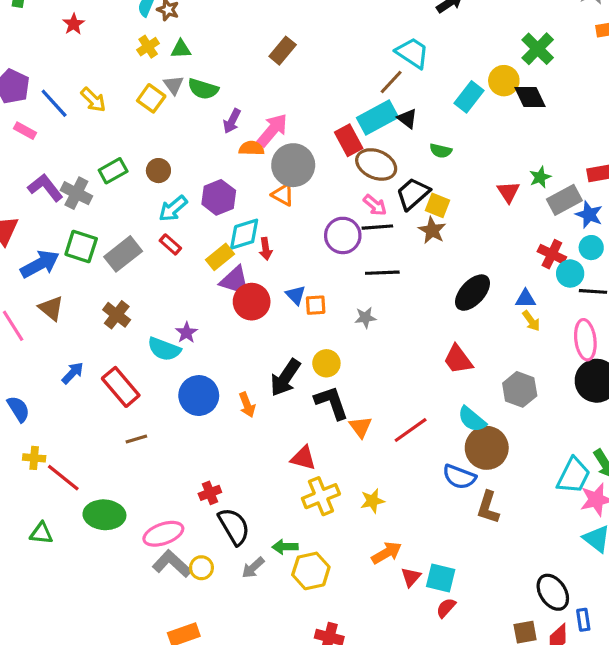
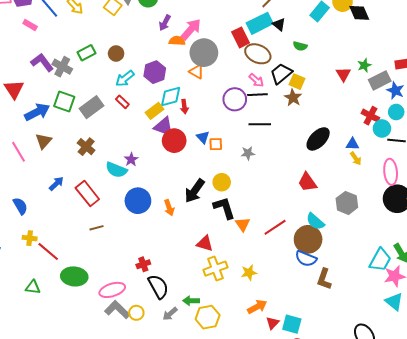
brown triangle: (51, 308) -> (44, 141), turned 30
brown circle: (487, 448) -> (308, 239), moved

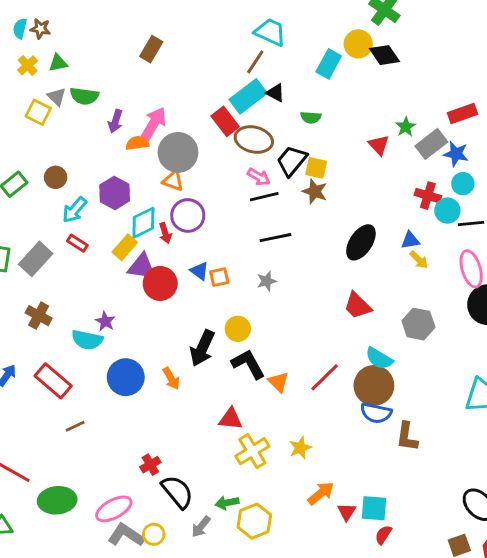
purple circle: (235, 99) -> (188, 215), moved

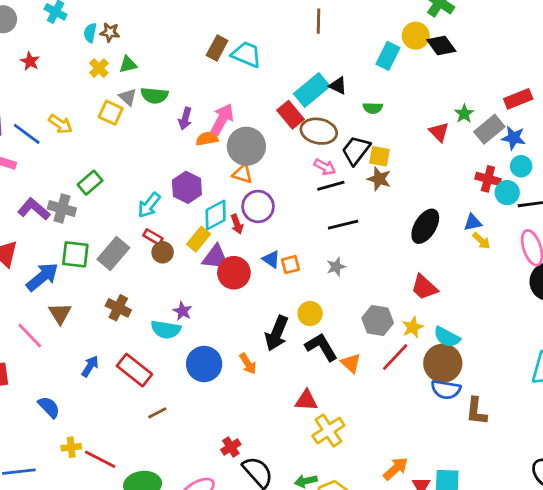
cyan trapezoid: (270, 32) -> (246, 54), moved
brown line: (255, 62) -> (319, 21), moved, turned -30
brown circle: (56, 177) -> (163, 252), moved
gray hexagon: (418, 324) -> (378, 320), moved
yellow star: (300, 448) -> (413, 327), moved

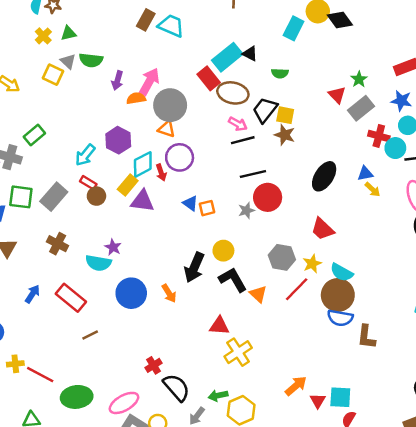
gray rectangle: (489, 129) -> (361, 108), moved
red circle: (234, 273) -> (268, 197), moved

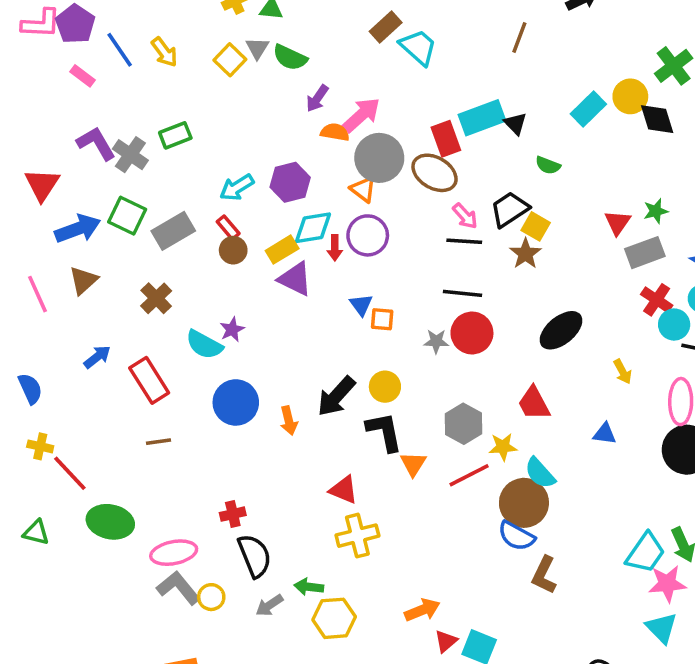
brown ellipse: (233, 93) -> (435, 173), moved
blue triangle: (365, 174) -> (605, 434), moved

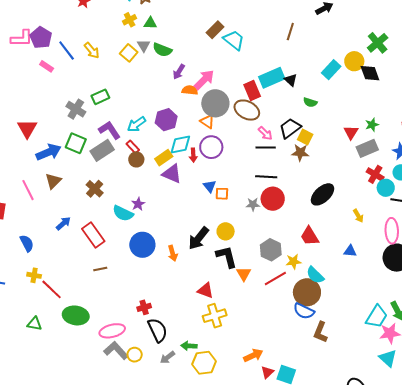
purple L-shape: (96, 143) -> (110, 130), moved
brown star: (525, 254) -> (300, 153), turned -30

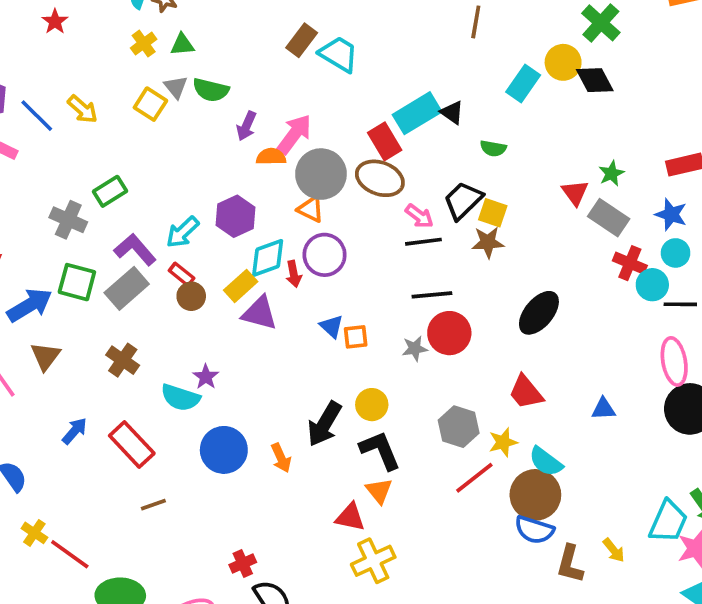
brown line: (290, 32) -> (476, 22), moved
gray rectangle: (367, 148) -> (609, 218), turned 65
yellow arrow: (358, 216) -> (614, 550), moved
orange triangle: (244, 274) -> (379, 491), moved
yellow cross: (34, 275) -> (34, 533), turned 32

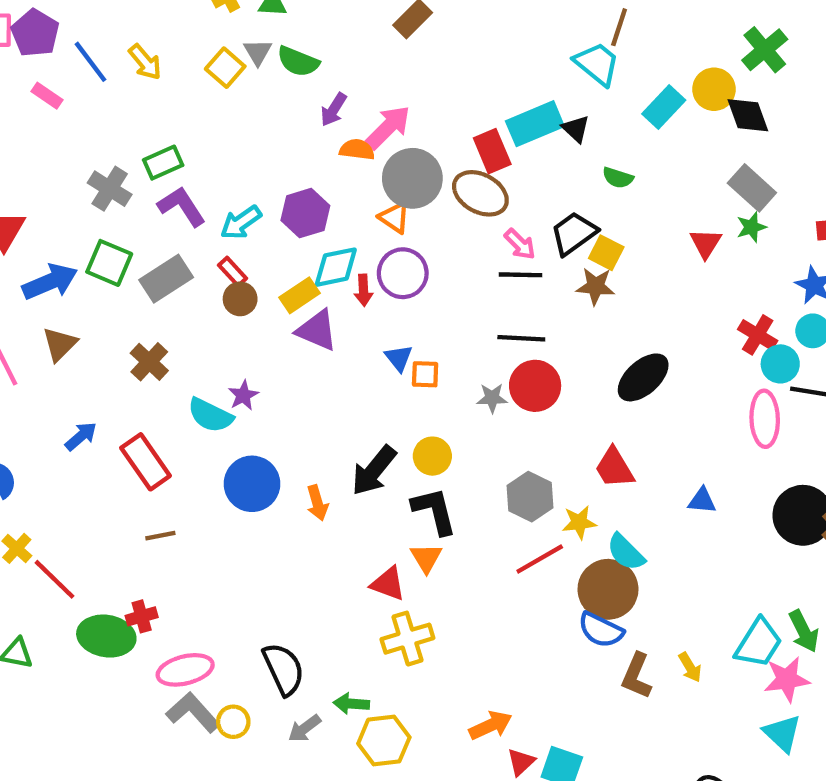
cyan trapezoid: (339, 54) -> (597, 64), moved
gray rectangle: (609, 218) -> (752, 188), moved
purple L-shape: (135, 250) -> (182, 206), moved
pink ellipse: (674, 361) -> (765, 419), moved
red cross: (243, 563) -> (142, 616), moved

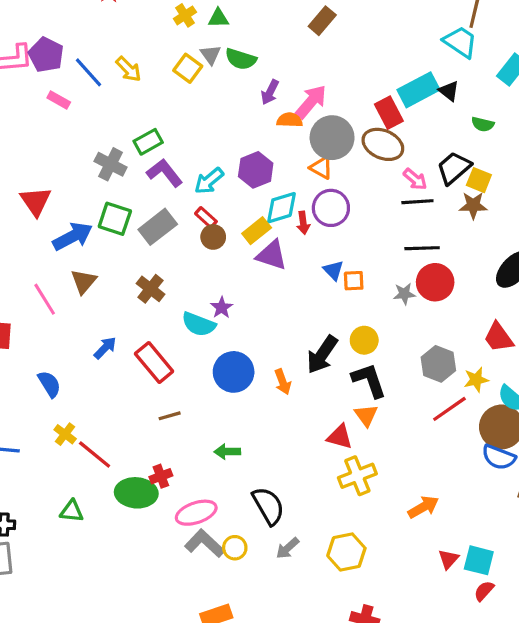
green arrow: (351, 704) -> (227, 452), moved
orange arrow: (491, 725) -> (423, 507), moved

